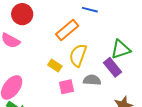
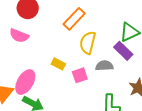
yellow rectangle: (55, 65) -> (58, 64), moved

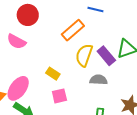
purple rectangle: (123, 51) -> (106, 56), moved
pink square: (80, 75) -> (59, 96), moved

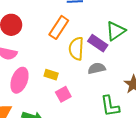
pink ellipse: (18, 88) -> (19, 80), moved

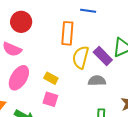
orange rectangle: (59, 27) -> (67, 33), turned -40
pink square: (63, 94) -> (50, 99), moved, turned 35

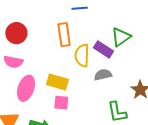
yellow rectangle: (51, 78) -> (57, 82), size x1.5

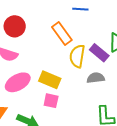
orange rectangle: (64, 35) -> (62, 33), turned -35
pink ellipse: (26, 88) -> (18, 82), turned 35

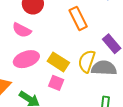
yellow semicircle: (77, 56) -> (87, 61), moved
gray semicircle: (96, 78) -> (104, 68), size x1.4

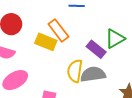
yellow rectangle: (58, 62) -> (46, 42), moved

